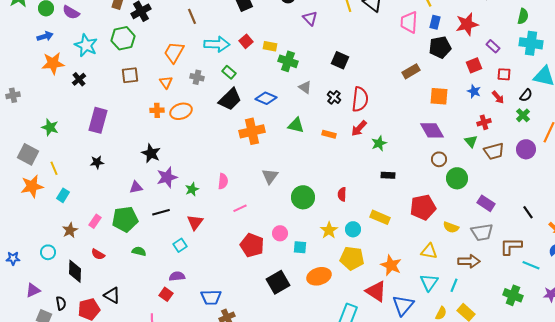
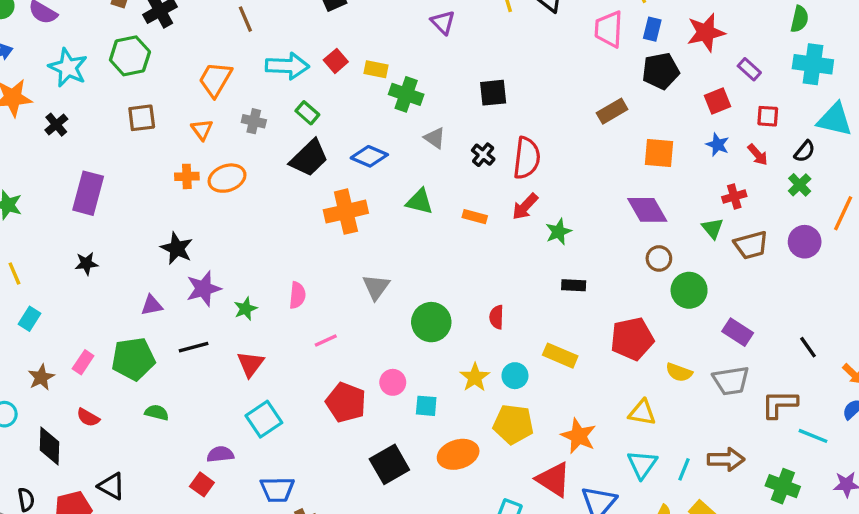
black square: (340, 60) -> (493, 93), turned -30
cyan square: (180, 245) -> (264, 419), moved, size x1.5
brown arrow: (469, 261) -> (726, 459), moved

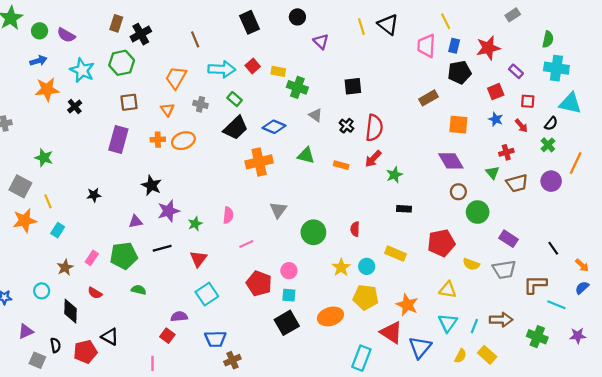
purple rectangle: (88, 193) -> (118, 140), moved
cyan square: (426, 406) -> (289, 295), moved

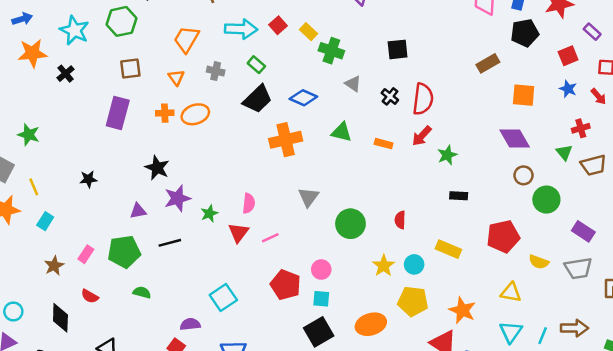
yellow rectangle: (278, 71) -> (309, 32), turned 32
red triangle: (198, 259) -> (239, 233), moved
cyan circle: (42, 291) -> (13, 311), moved

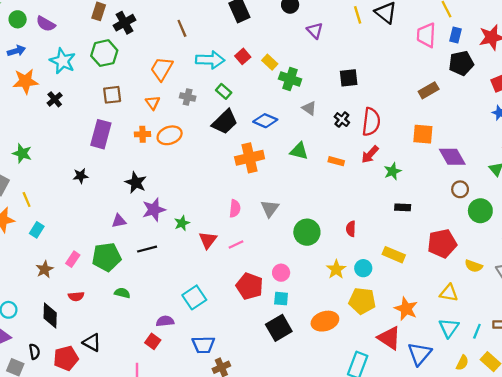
orange square: (524, 95) -> (423, 134), moved
black star: (88, 179) -> (81, 176), moved
pink semicircle: (249, 203) -> (235, 208), moved
red semicircle: (90, 296) -> (76, 296), turned -35

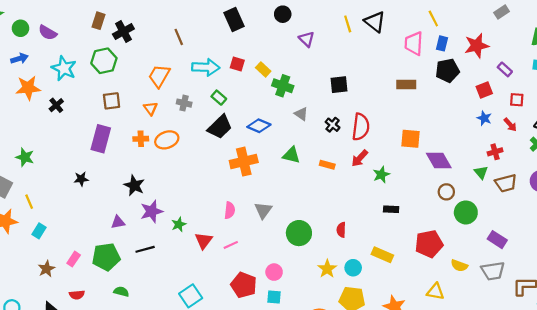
red square: (243, 56) -> (237, 64), turned -32
brown rectangle: (429, 90) -> (406, 85), moved, turned 30

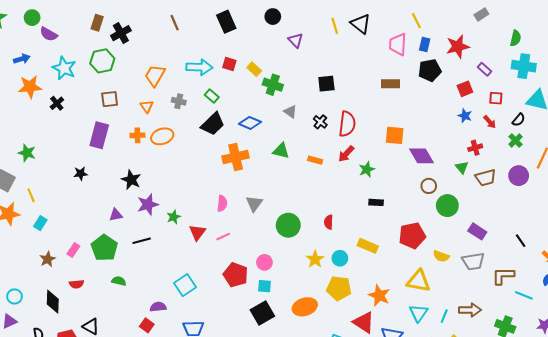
green circle: (21, 28) -> (32, 18), moved
brown line: (179, 37) -> (175, 23), moved
green pentagon: (106, 257) -> (104, 248), turned -30
yellow triangle: (435, 292) -> (418, 281), size x1.4

